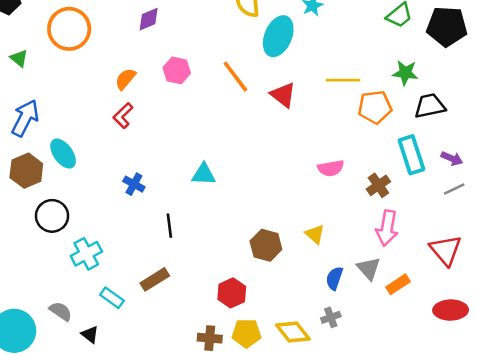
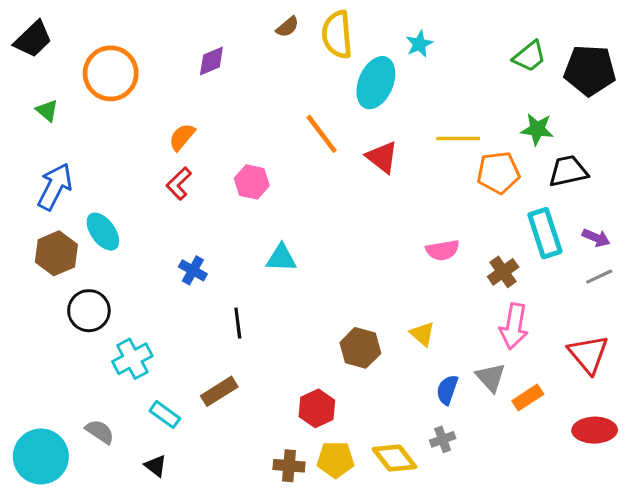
pink hexagon: (177, 70) -> (252, 182), moved
black triangle: (90, 334) -> (156, 466), moved

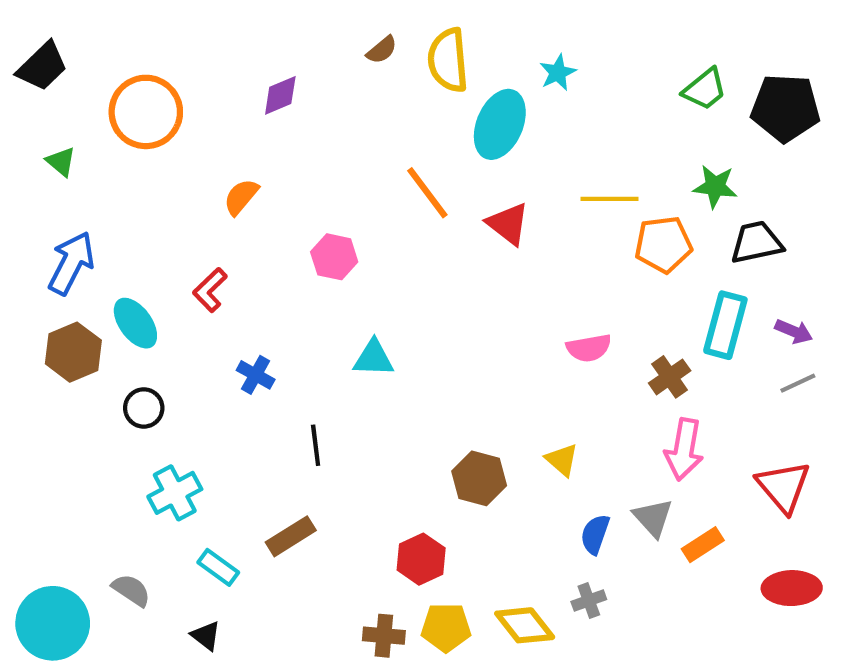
red L-shape: (179, 183) -> (210, 290), moved
cyan rectangle: (545, 233) -> (725, 325), turned 33
black circle: (89, 311) -> (144, 408), moved, size x0.7

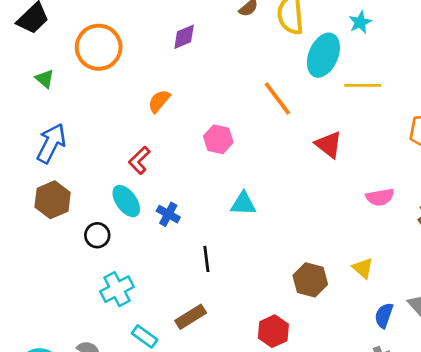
yellow line: (610, 199) -> (363, 85), moved
red triangle: (508, 224) -> (329, 145), moved
cyan ellipse: (135, 323) -> (126, 201), moved

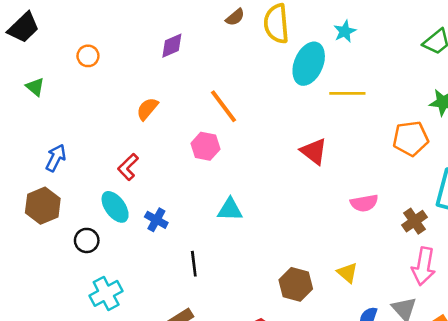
orange circle: (99, 47) -> (88, 56), size x0.5
orange line: (277, 99) -> (223, 106), moved
blue arrow: (51, 143) -> (56, 158), moved, size x0.7

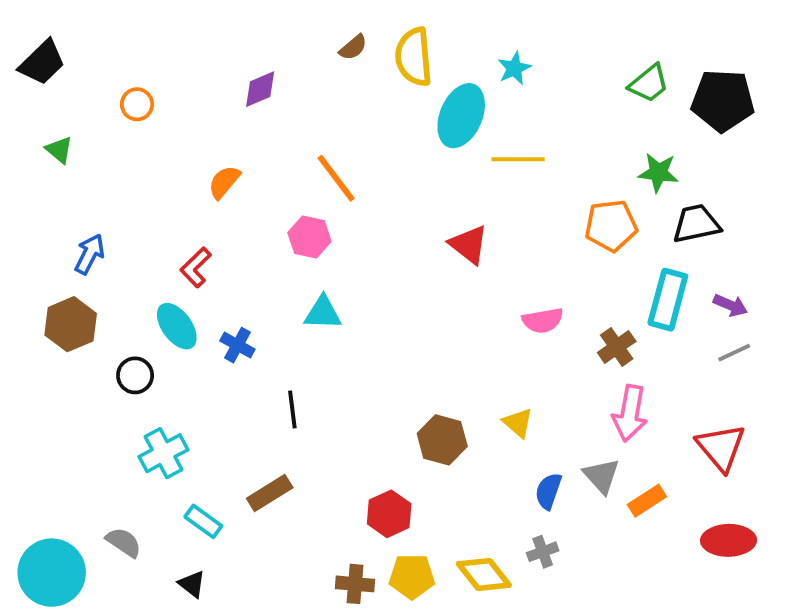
cyan triangle: (230, 209) -> (323, 313), moved

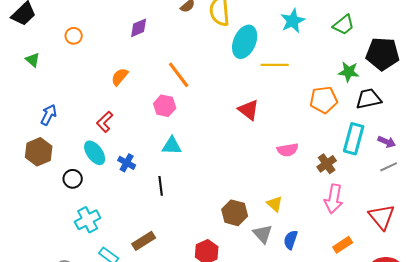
cyan star: (514, 68) -> (293, 21), moved, size x1.4
black pentagon: (723, 100) -> (383, 54), moved
black line: (292, 410) -> (161, 186), moved
gray triangle: (601, 476) -> (263, 234), moved

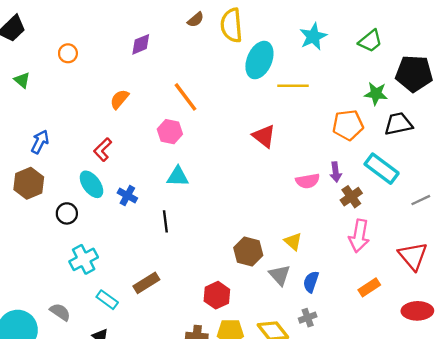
cyan rectangle: (354, 139) -> (382, 169), turned -68
purple arrow: (387, 142) -> (336, 172), moved, turned 60

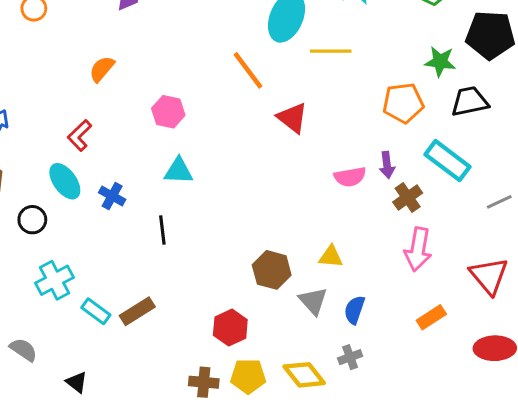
orange line: (186, 97) -> (248, 70), moved
yellow triangle: (293, 241) -> (331, 257), turned -36
cyan rectangle: (107, 300) -> (96, 311), moved

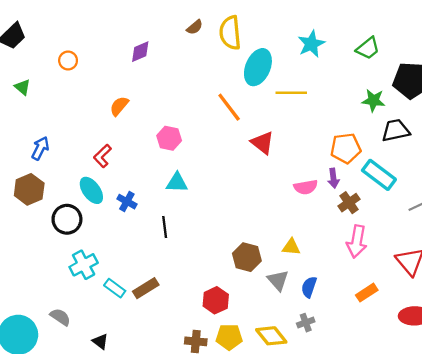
orange pentagon: (403, 103) -> (346, 148), moved
black circle: (32, 220) -> (67, 219), size x1.4

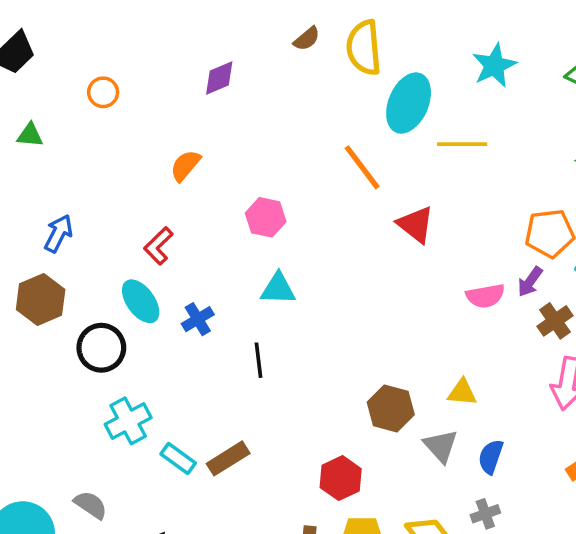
green triangle: (23, 87) -> (30, 135), turned -35
purple arrow: (333, 178) -> (530, 282), turned 42
blue cross: (127, 202) -> (198, 319), turned 30

